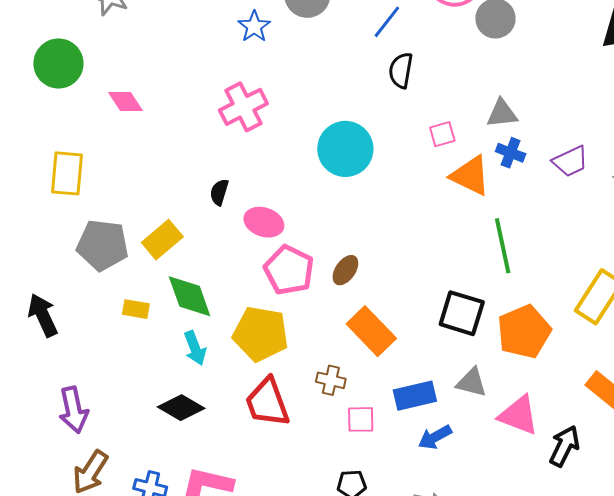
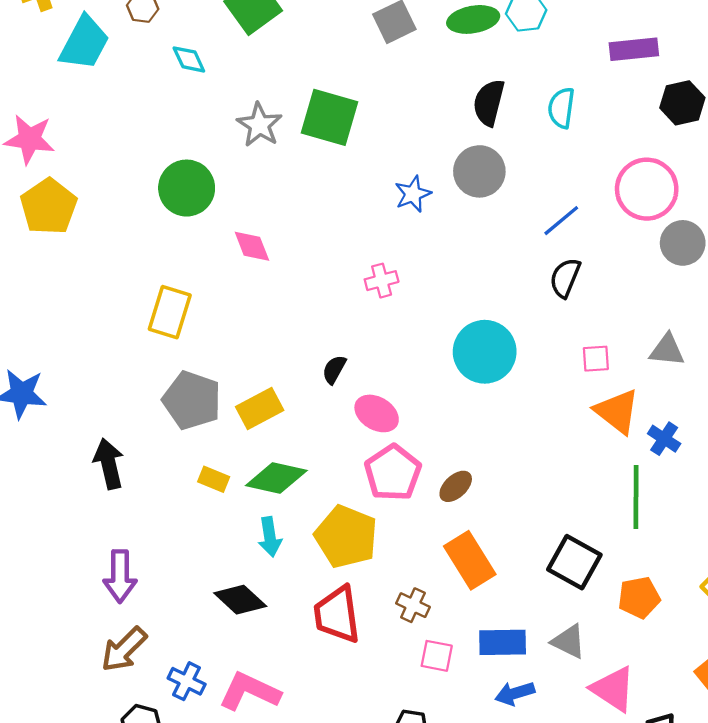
pink cross: (243, 107) -> (382, 281), size x0.6
blue cross: (511, 153) -> (664, 439), moved
green diamond: (190, 296) -> (276, 478), turned -70
orange pentagon: (524, 332) -> (639, 597), size x0.7

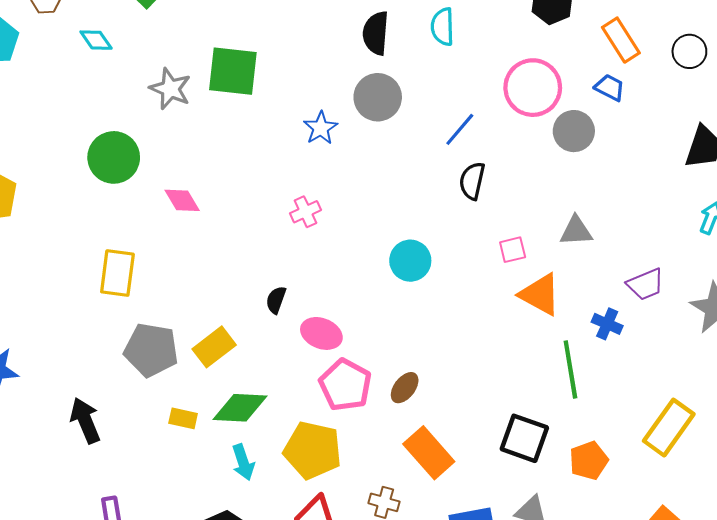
cyan circle: (485, 352) -> (410, 261), size x0.7
blue cross: (664, 439) -> (607, 324), moved

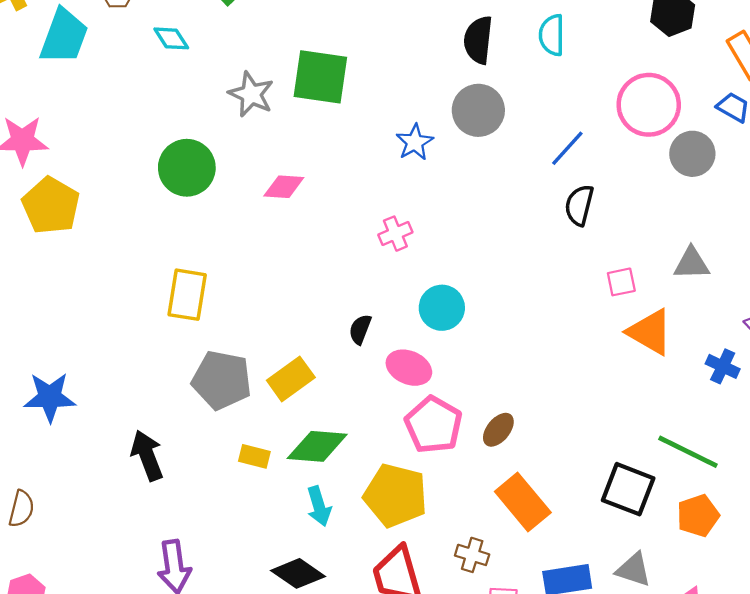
pink diamond: (182, 200) -> (284, 187), moved, turned -57
cyan circle: (410, 261) -> (442, 308), moved
green line: (570, 370) -> (688, 452), moved, turned -56

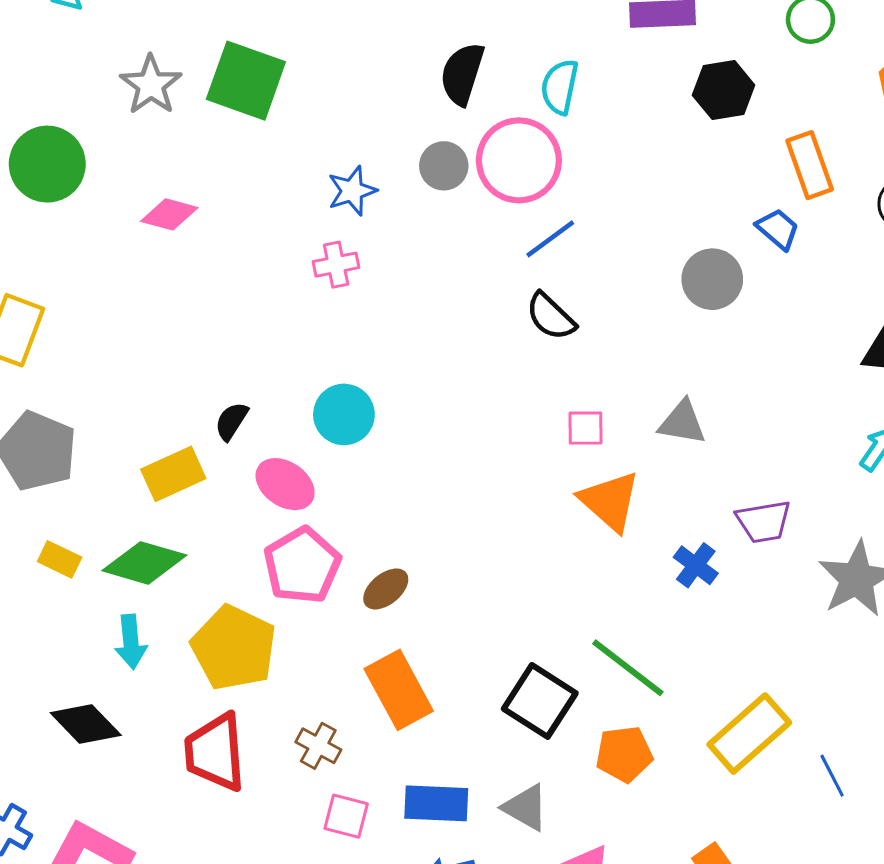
pink circle: (649, 105) -> (519, 160), moved
gray circle: (478, 110) -> (444, 166), size x0.7
black semicircle: (579, 205) -> (551, 317), turned -72
pink cross: (395, 234) -> (336, 265), moved
yellow rectangle: (291, 379) -> (173, 474), moved

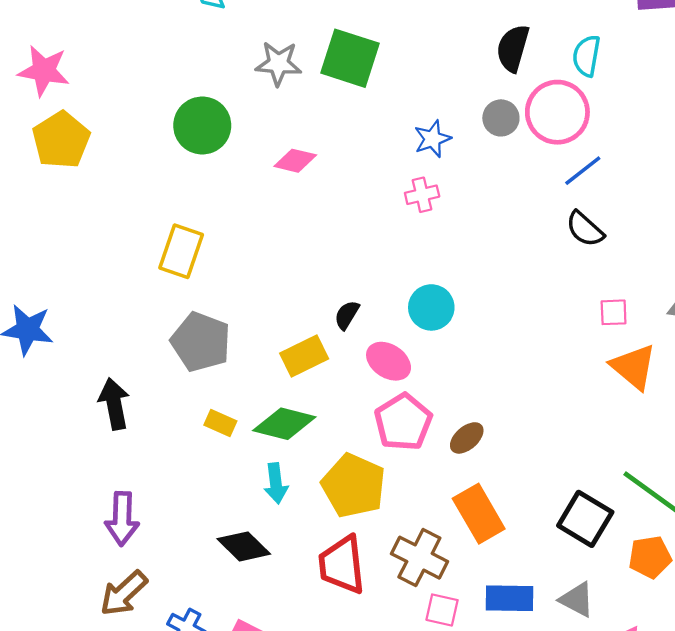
gray star: (151, 85) -> (278, 64), turned -30
brown cross: (318, 746) -> (419, 558), size x1.6

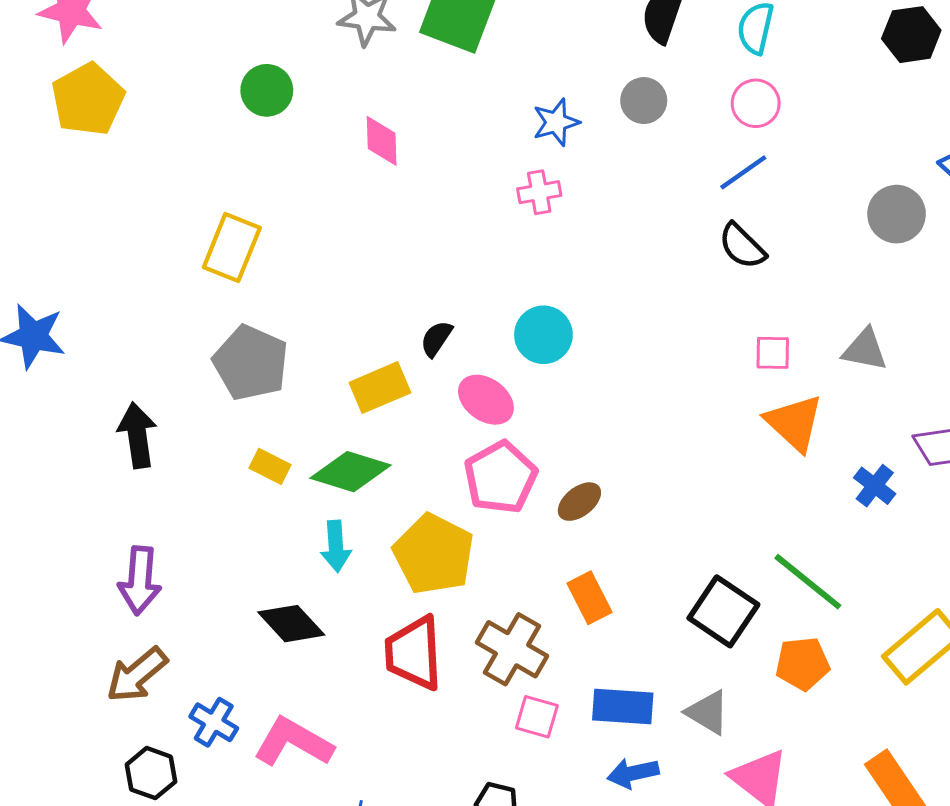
pink circle: (557, 112) -> (756, 103), moved, size x0.6
green circle: (202, 125) -> (267, 90), size x0.7
pink diamond: (295, 161) -> (382, 141), turned 72
orange rectangle: (479, 514) -> (590, 598), size x0.7

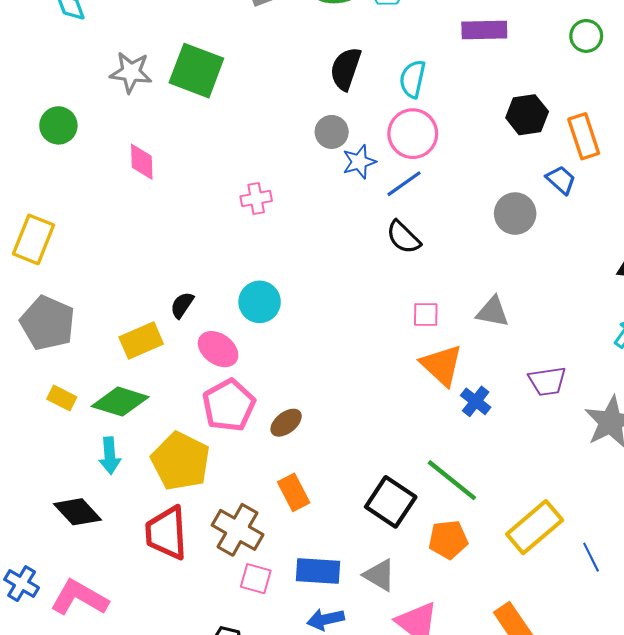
black hexagon: (911, 35) -> (527, 115), moved
pink circle: (756, 103) -> (413, 134), size x1.4
blue star: (556, 122) -> (359, 162), moved
blue cross: (875, 486) -> (476, 401), moved

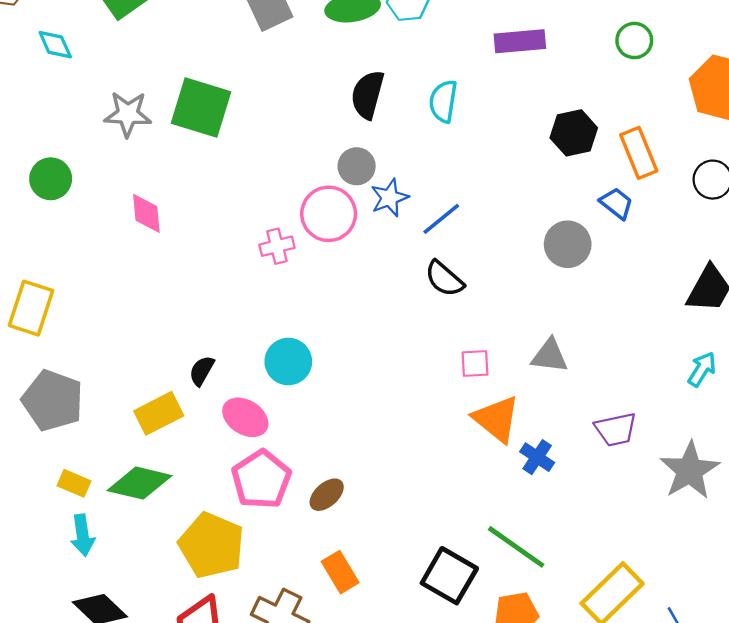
pink circle: (413, 134) -> (329, 214), moved
cyan arrow: (110, 456) -> (83, 535), moved

